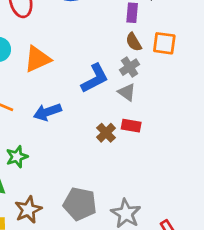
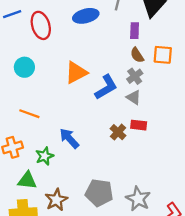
orange triangle: (37, 59) -> (76, 73), moved
blue arrow: (47, 112) -> (69, 138), moved, turned 70

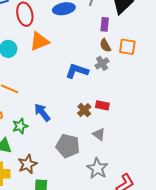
orange triangle: (76, 73) -> (39, 41), moved
blue L-shape: (106, 87) -> (77, 71), turned -135
gray triangle: (134, 97) -> (99, 134), moved
gray pentagon: (99, 193) -> (68, 146), moved

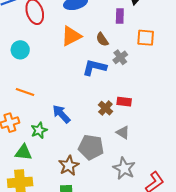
orange triangle: (39, 41) -> (71, 36), moved
brown semicircle: (105, 45) -> (102, 39), moved
brown star: (27, 164) -> (69, 166), moved

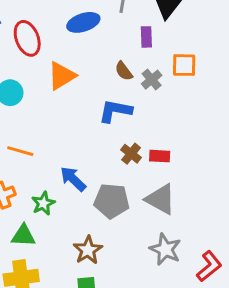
orange triangle: (71, 36) -> (62, 76), moved
gray cross: (120, 57) -> (152, 80), moved
brown cross: (105, 108) -> (131, 154), moved
gray triangle: (123, 132) -> (161, 199), size x1.6
gray pentagon: (91, 147) -> (112, 201), moved

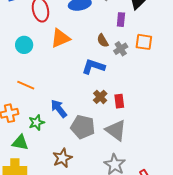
red rectangle: (160, 156) -> (119, 101), turned 72

